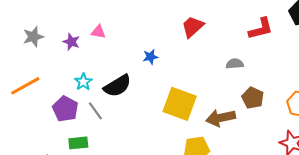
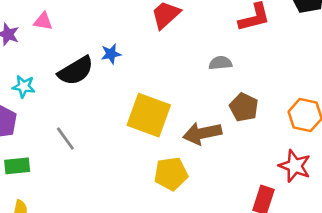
cyan star: (83, 82) -> (24, 86), turned -30
black semicircle: (117, 86) -> (76, 71), moved
gray line: (95, 111) -> (65, 139), moved

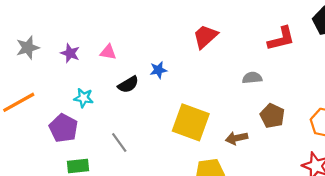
pink triangle: (43, 21) -> (108, 52), moved
black semicircle: (76, 71) -> (128, 84), size x0.7
brown arrow: (202, 133) -> (237, 138), size x0.7

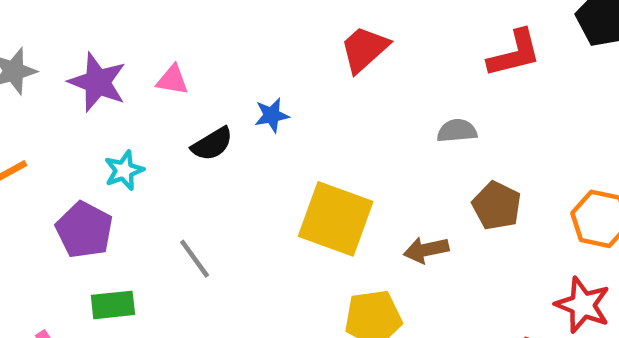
purple star: (70, 53) -> (97, 82), size x1.5
cyan star: (84, 98) -> (124, 170), turned -30

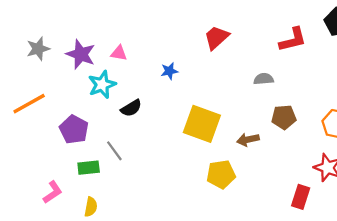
black semicircle: (212, 144) -> (131, 108), moved
cyan star: (124, 170) -> (102, 85), moved, size x1.4
brown pentagon: (497, 206) -> (284, 117), turned -30
gray line: (195, 259) -> (114, 151), moved

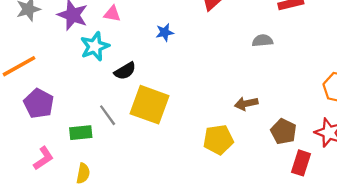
brown pentagon: (284, 117) -> (283, 131), moved, turned 30
yellow square: (202, 124) -> (149, 105), moved
purple pentagon: (74, 129) -> (39, 104), moved

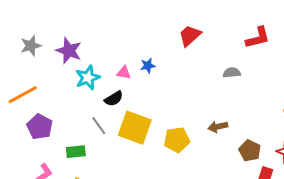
pink triangle: (112, 14) -> (124, 73), moved
gray line: (108, 115) -> (99, 126), moved
yellow pentagon: (218, 140) -> (177, 140), moved

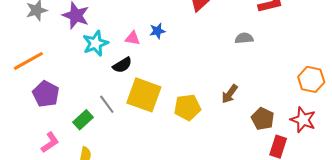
gray line: (99, 126) -> (107, 104), moved
brown arrow: (218, 127) -> (230, 94), turned -42
green rectangle: (76, 152) -> (83, 120), turned -36

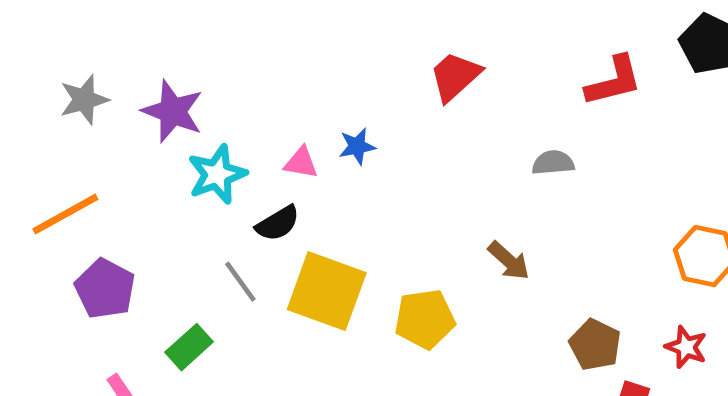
brown arrow: (230, 94) -> (509, 261), moved, turned -84
gray line: (107, 104) -> (240, 282), moved
red star: (303, 120) -> (686, 347), size x0.7

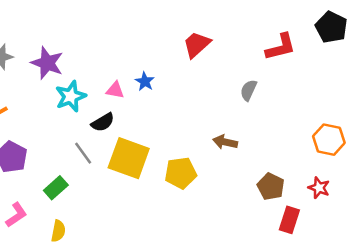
blue star: (357, 146) -> (145, 82), turned -30
gray semicircle: (553, 163) -> (249, 90), turned -60
brown arrow: (509, 261) -> (225, 142), turned 150

